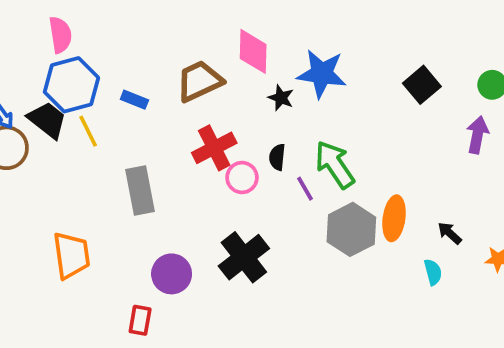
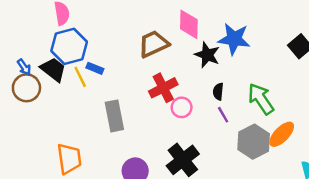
black star: (281, 98) -> (207, 55), size x1.5
blue rectangle: (134, 100) -> (95, 68), moved
black semicircle: (277, 157) -> (218, 92), moved
green arrow: (335, 165) -> (261, 99), moved
orange ellipse: (394, 218) -> (282, 134), turned 36

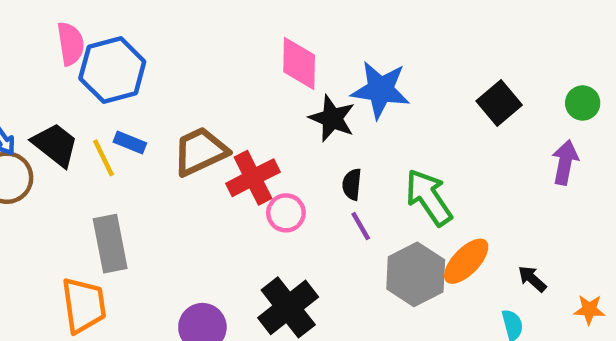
brown trapezoid: (153, 44) -> (200, 151), moved
blue hexagon: (69, 46) -> (112, 70), moved
gray rectangle: (114, 116) -> (110, 244), moved

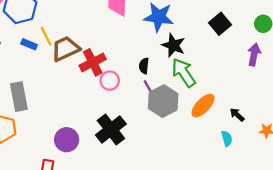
black star: (332, 118) -> (173, 45), moved
yellow line: (104, 158) -> (46, 36), moved
gray hexagon: (416, 274) -> (163, 101), moved

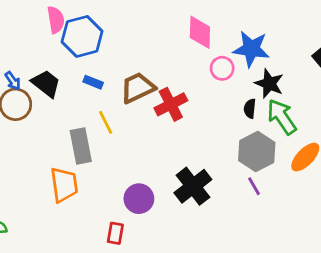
yellow line: (46, 36) -> (106, 122), moved
black semicircle: (144, 66) -> (250, 109), moved
pink circle: (110, 81) -> (222, 68), moved
purple line: (148, 87) -> (254, 186), moved

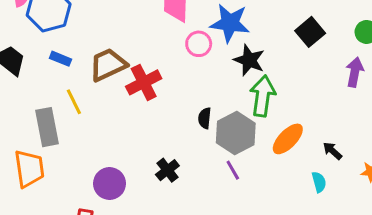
black semicircle: (250, 109) -> (205, 118), moved
green arrow: (282, 117) -> (263, 96), turned 42
black cross: (193, 186) -> (167, 170), size x0.6

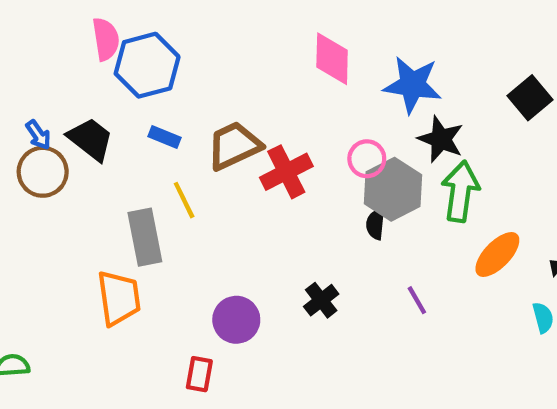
pink circle: (199, 44) -> (367, 159), moved
gray hexagon: (236, 133) -> (393, 189), moved

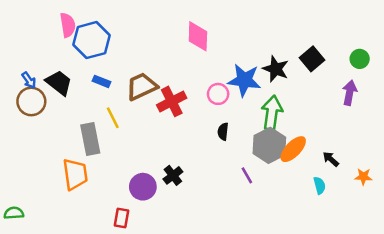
blue star: (413, 85) -> (244, 80), moved
black star: (441, 139) -> (276, 69), moved
gray hexagon: (393, 189) -> (269, 145), moved
black cross: (321, 300) -> (173, 175), moved

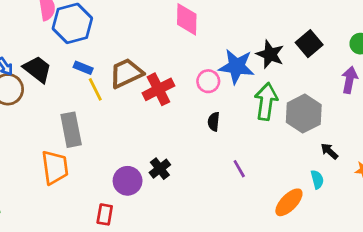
yellow line: (113, 118) -> (95, 89), moved
gray hexagon: (269, 145) -> (304, 114), moved
orange ellipse: (293, 149) -> (289, 202), moved

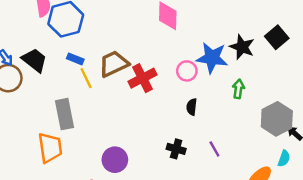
green arrow: (266, 101) -> (238, 89), size x0.6
gray hexagon: (304, 114) -> (277, 119), moved
black cross: (160, 169) -> (176, 149), moved, turned -36
cyan semicircle: (317, 179) -> (284, 158), turned 35

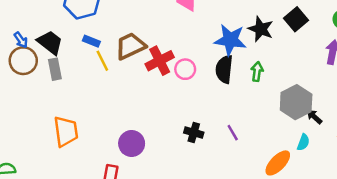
pink circle: (187, 71) -> (185, 69), moved
black semicircle: (192, 107) -> (224, 69), moved, size x1.6
gray rectangle: (64, 114) -> (55, 69), moved, size x0.7

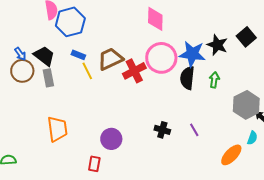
pink circle: (185, 69) -> (161, 58), moved, size x1.8

